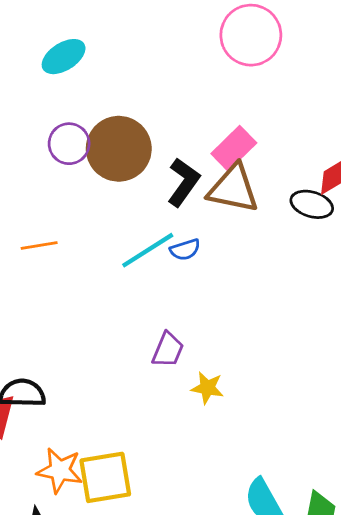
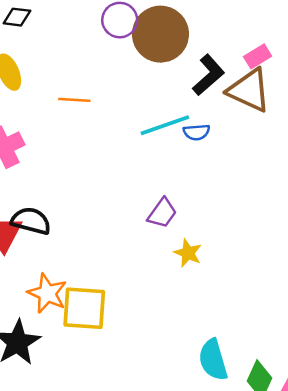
pink rectangle: (234, 148) -> (258, 56), size x0.7

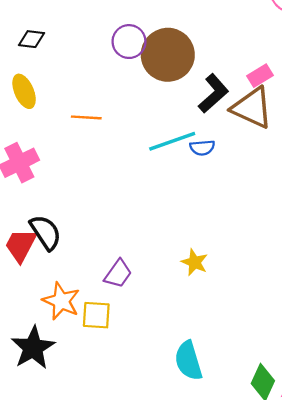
purple trapezoid: (162, 213) -> (118, 274), moved
black semicircle: (31, 221) -> (46, 232), turned 42
yellow square: (84, 308) -> (96, 315), size x0.7
cyan semicircle: (213, 360) -> (188, 361), moved

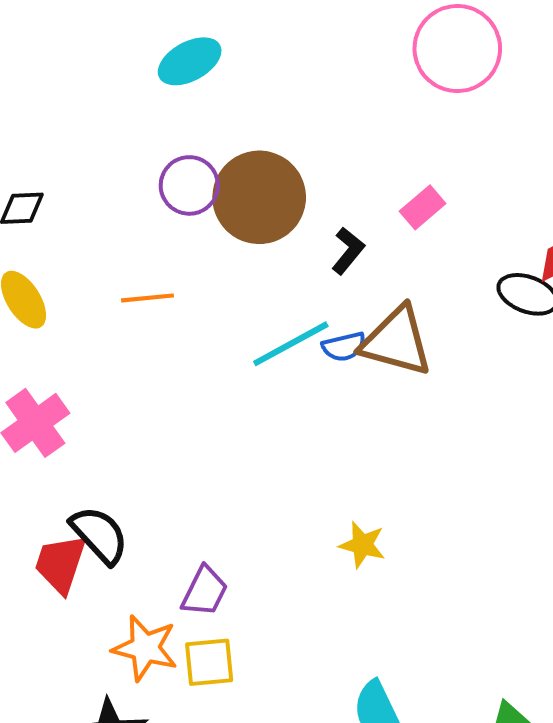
black L-shape: (213, 93) -> (348, 251), size x0.7
brown triangle: (252, 108) -> (396, 341), moved
orange line: (86, 117) -> (148, 298), moved
purple trapezoid: (118, 274) -> (205, 591), moved

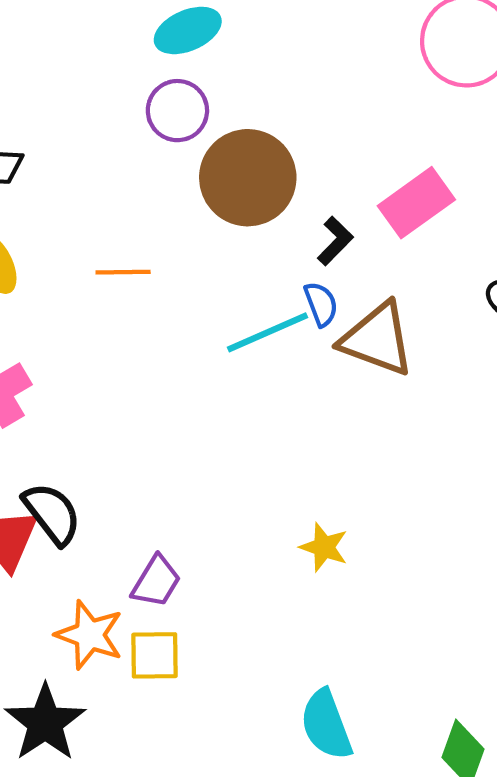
purple circle: (189, 185) -> (177, 111), moved
pink rectangle: (423, 207) -> (416, 203), size x1.6
blue semicircle: (344, 347) -> (321, 304), moved, turned -102

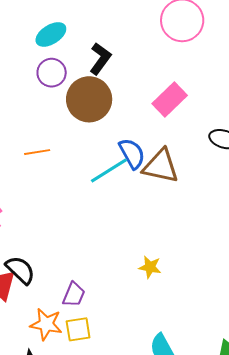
black L-shape: (335, 241) -> (100, 59), moved, size x1.4
blue semicircle: (321, 304) -> (132, 153), size x1.5

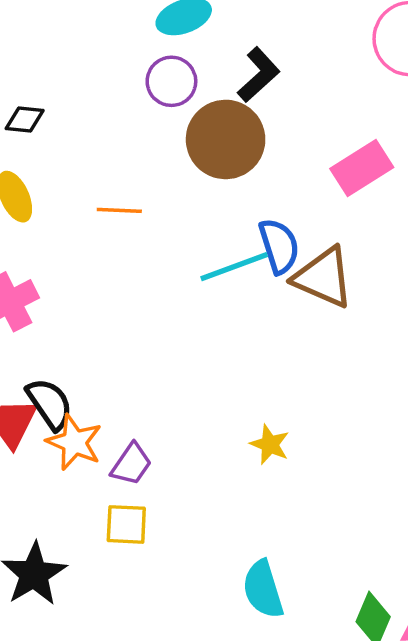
orange star: (46, 324) -> (74, 442), moved

